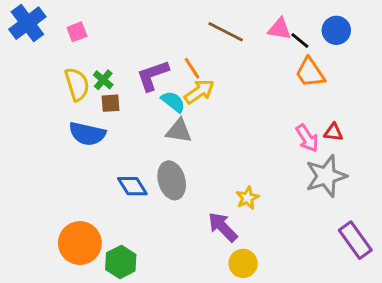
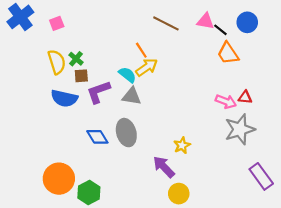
purple L-shape: (153, 75) -> (98, 92), moved
pink arrow: (307, 138) -> (226, 102), turned -36

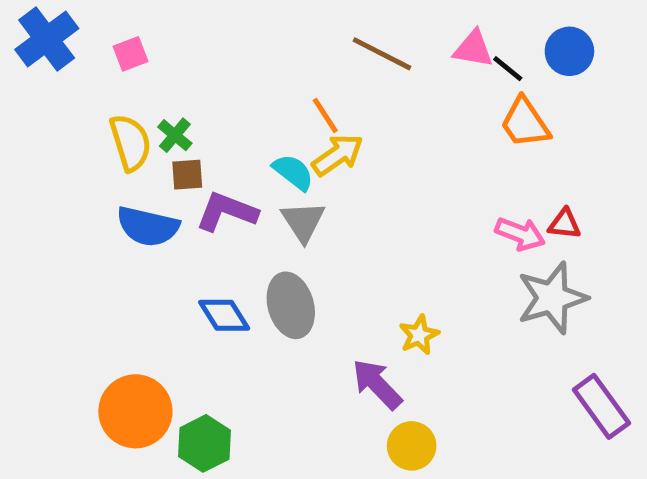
purple L-shape: (98, 92) -> (227, 212), turned 40
gray triangle: (132, 96) -> (303, 221), turned 48

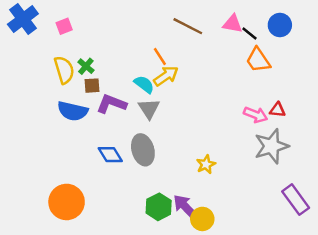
purple arrow: (377, 384) -> (185, 207), moved
green hexagon: (204, 443) -> (159, 207), moved

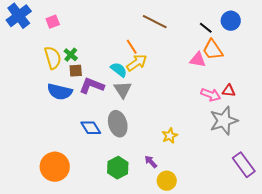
pink triangle: (233, 24) -> (198, 60), moved
green hexagon: (159, 207) -> (118, 168), moved
purple arrow: (185, 207) -> (151, 162), moved, size x0.6

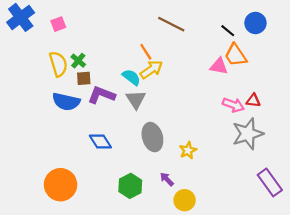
gray ellipse: (118, 124) -> (152, 137), moved

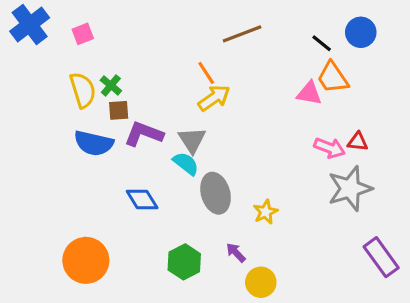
brown line: (171, 24) -> (242, 34), turned -48
cyan semicircle: (131, 77) -> (186, 164), moved

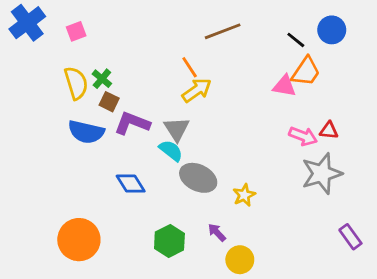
orange trapezoid: (333, 78) -> (306, 72), turned -112
brown square: (119, 110) -> (109, 102), turned 30
gray ellipse: (216, 193) -> (198, 178), turned -48
purple rectangle: (381, 257) -> (350, 237), size x0.7

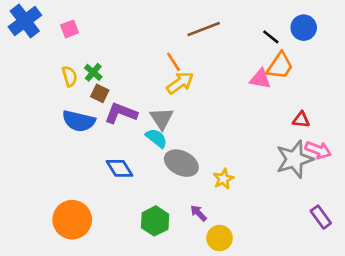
yellow semicircle: (76, 83) -> (70, 76), size x0.7
pink arrow: (303, 136) -> (318, 150), moved

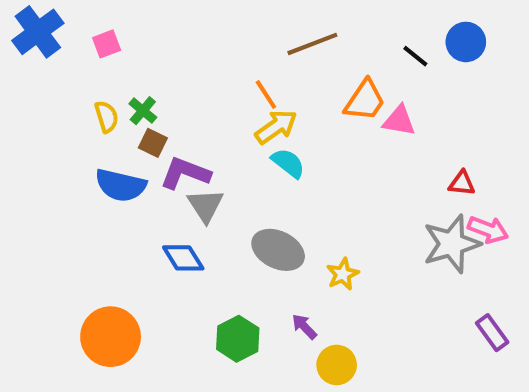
orange trapezoid: (280, 66) -> (365, 101), moved
gray triangle: (162, 118) -> (205, 205), moved
cyan semicircle: (156, 138) -> (288, 163), moved

